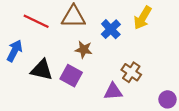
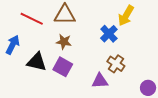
blue cross: (111, 29) -> (109, 34), moved
brown star: (84, 50) -> (64, 42), moved

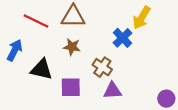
brown cross: (116, 64) -> (102, 67), moved
purple square: (63, 67) -> (71, 87), moved, turned -30

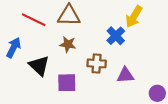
brown cross: (102, 67) -> (97, 63), turned -30
black triangle: (42, 69) -> (39, 66), turned 30
purple triangle: (112, 91) -> (125, 75), moved

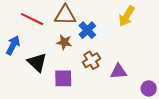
blue cross: (116, 36) -> (87, 30), moved
brown cross: (97, 63) -> (91, 60), turned -36

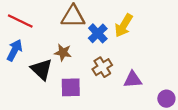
yellow arrow: (127, 16) -> (124, 25), moved
red line: (32, 19) -> (20, 21), moved
brown star: (64, 42) -> (63, 52), moved

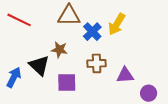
blue arrow: (15, 50) -> (14, 77), moved
brown cross: (102, 67) -> (97, 63), turned 30
purple circle: (166, 99) -> (149, 93), moved

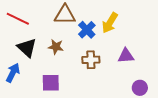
black triangle: (39, 66) -> (27, 48), moved
purple triangle: (125, 75) -> (126, 56), moved
purple square: (67, 83) -> (51, 83), moved

